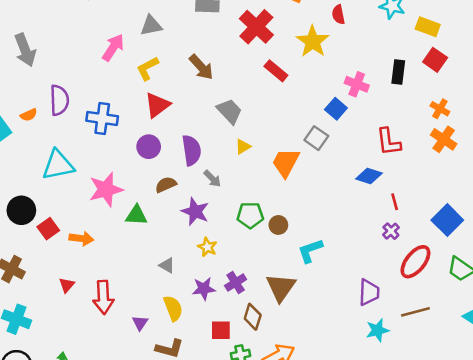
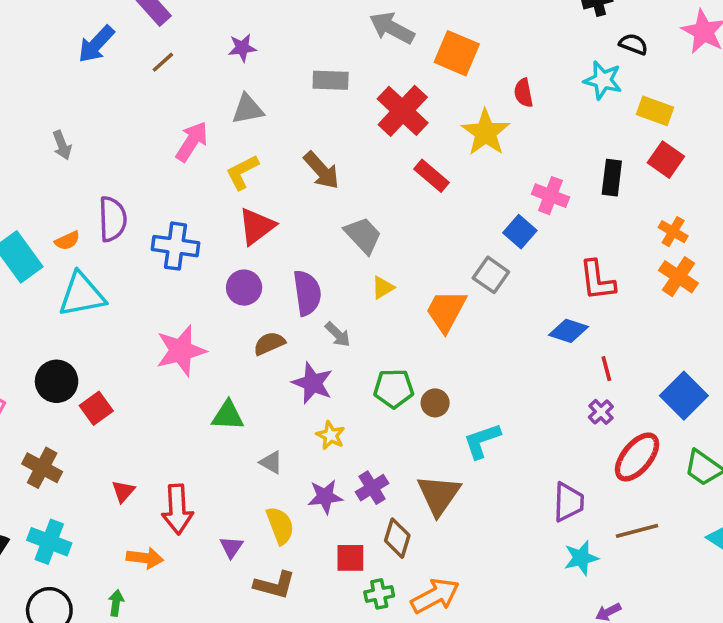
gray arrow: (25, 50) -> (62, 145), size x0.6
cyan triangle: (58, 165) -> (82, 295), moved
green triangle: (136, 215) -> (228, 416), moved
orange arrow: (81, 238) -> (145, 558), moved

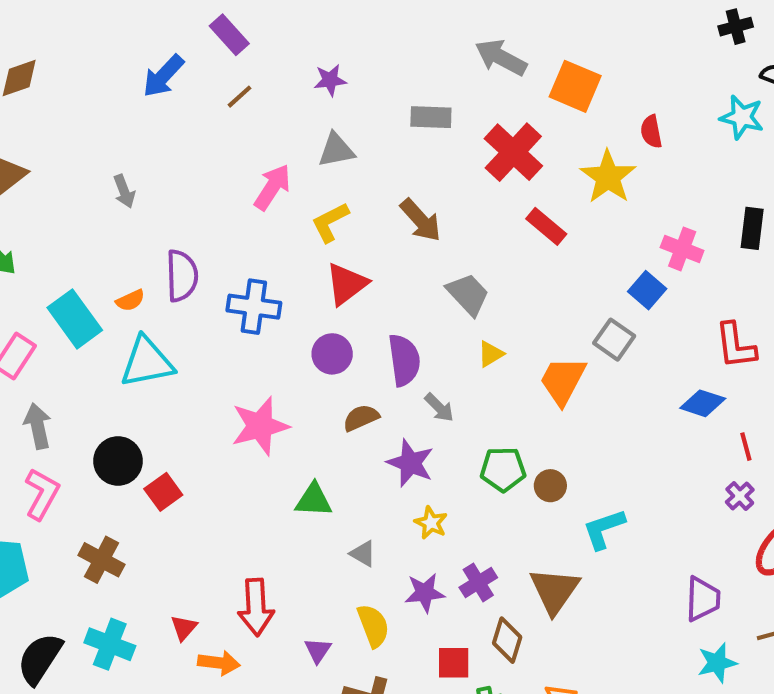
red triangle: (123, 491) -> (184, 628), moved

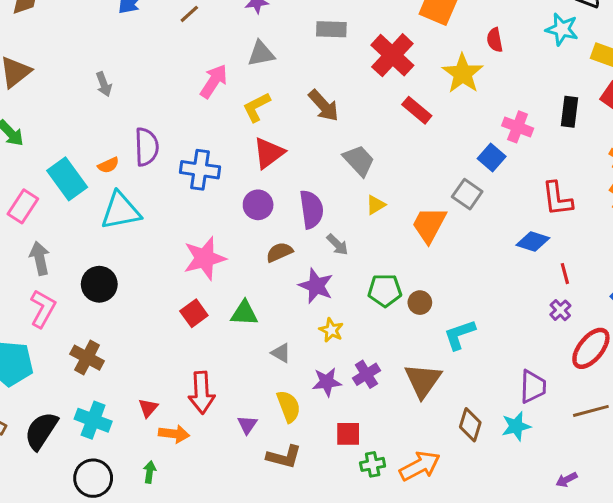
red square: (163, 492) -> (194, 313), moved
brown diamond: (507, 640) -> (470, 425), moved
cyan star: (717, 663) -> (516, 426), moved

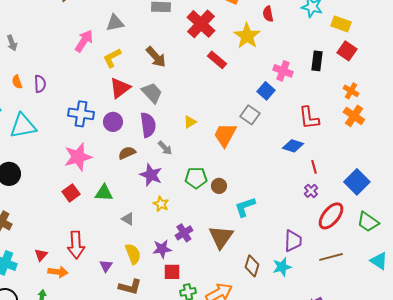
purple semicircle: (147, 147) -> (40, 84), size x0.7
gray trapezoid: (359, 161) -> (152, 93), moved
orange semicircle: (108, 165) -> (17, 82), moved, turned 96
blue cross: (200, 170) -> (81, 114), moved
purple star: (327, 382) -> (162, 249), moved

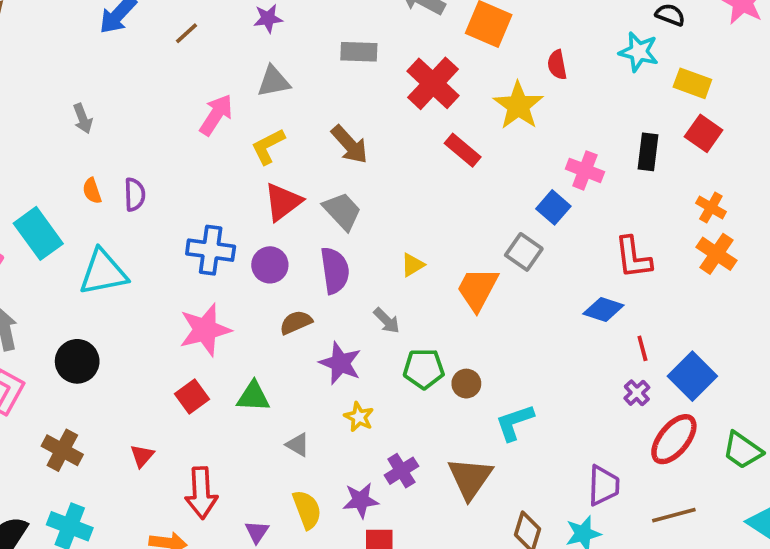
gray arrow: (165, 148) -> (387, 321), moved
blue square: (357, 182) -> (692, 376), moved
red triangle: (41, 255) -> (142, 456), moved

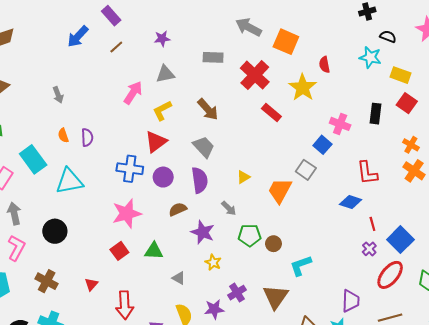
red triangle: (283, 202) -> (156, 142), moved

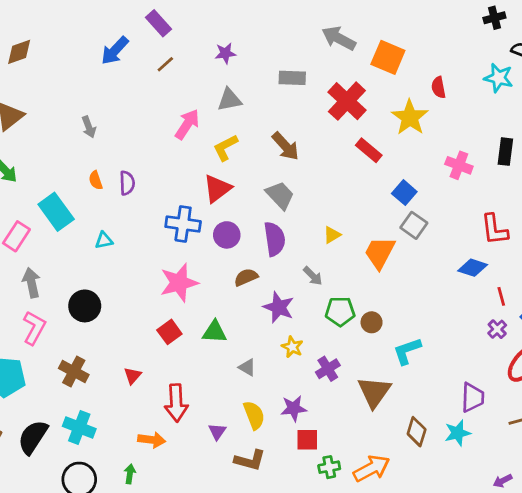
blue square: (322, 145) -> (404, 193), moved
cyan triangle: (69, 181) -> (104, 240), size x0.5
purple cross: (237, 293) -> (328, 369), moved

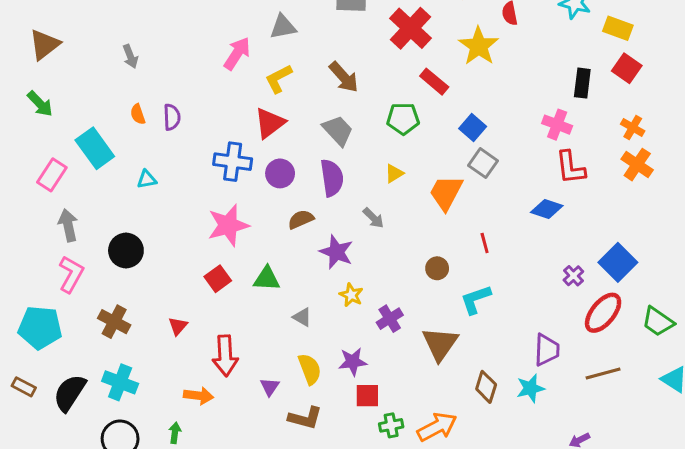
pink cross: (459, 165) -> (557, 125), moved
red line: (501, 296) -> (485, 243), moved
green pentagon: (340, 311) -> (403, 119), moved

